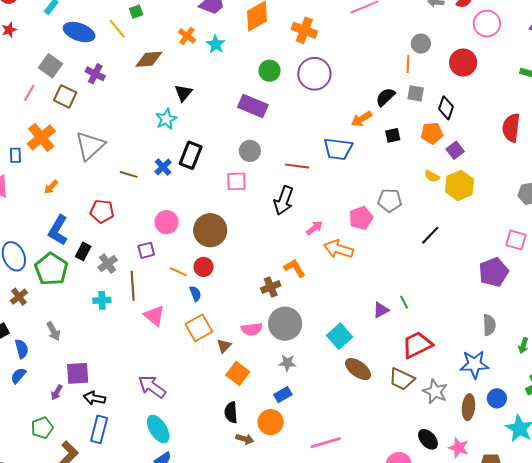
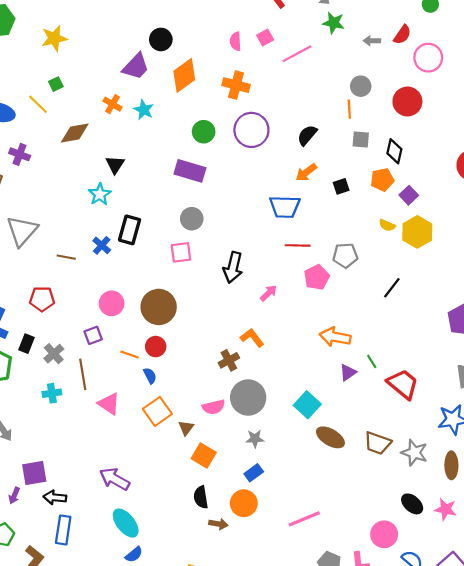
black semicircle: (385, 97) -> (307, 135), moved
red line: (297, 166) -> (298, 245), moved
orange arrow: (338, 249) -> (335, 337), moved
red trapezoid: (417, 345) -> (403, 384), moved, turned 72

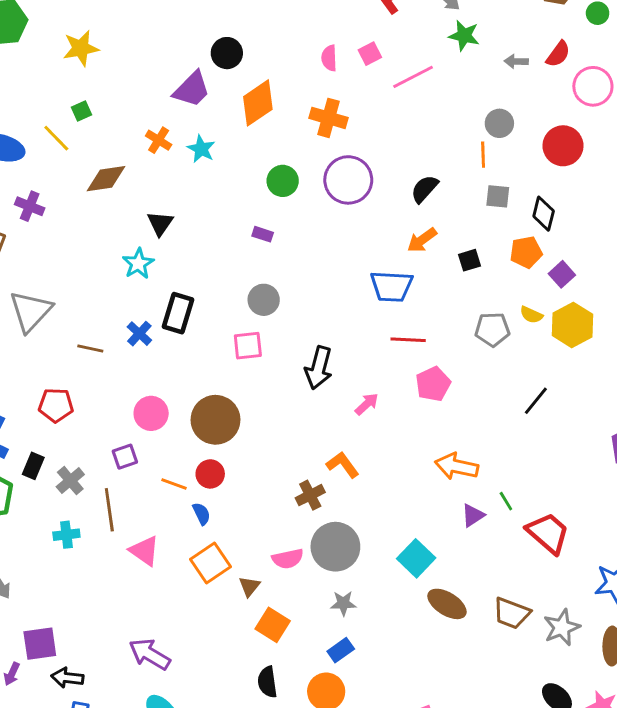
purple rectangle: (190, 171) -> (263, 234), size x0.5
gray pentagon: (345, 255) -> (492, 329), moved
gray star: (414, 453) -> (562, 627), turned 30

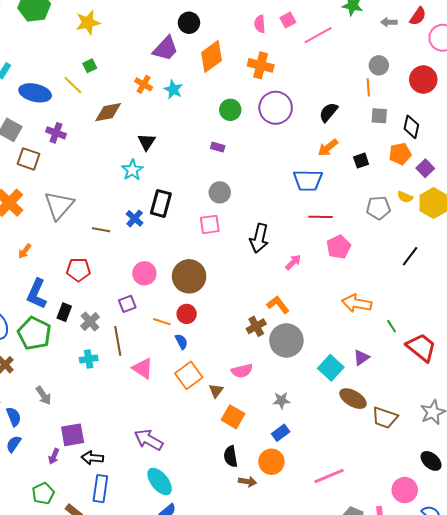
purple triangle: (473, 515) -> (361, 358), moved
gray circle: (335, 547) -> (286, 340), moved
brown trapezoid: (512, 613) -> (385, 418), moved

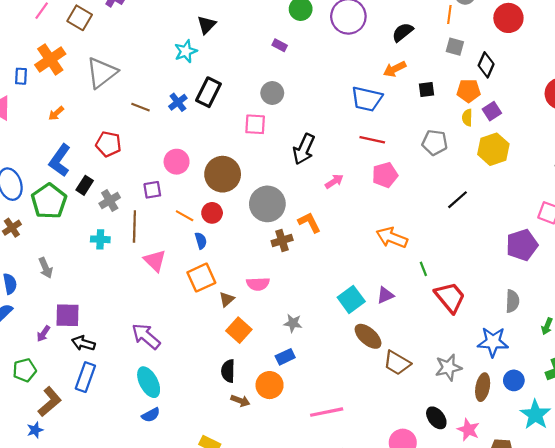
yellow semicircle: (405, 197) -> (467, 118), moved, turned 56
gray circle: (286, 340) -> (267, 204), moved

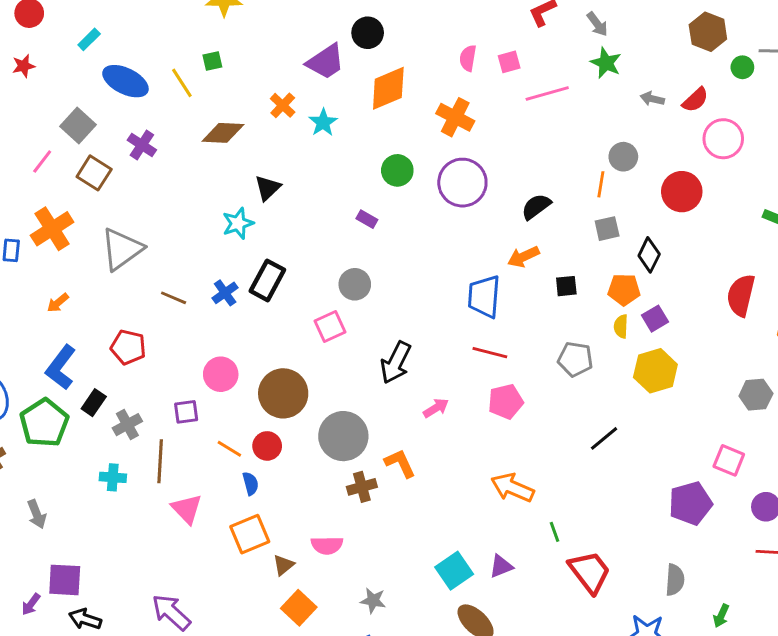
gray square: (455, 47) -> (607, 229), turned -30
blue trapezoid: (367, 99) -> (484, 296), turned 80
pink square: (255, 124) -> (330, 326), turned -30

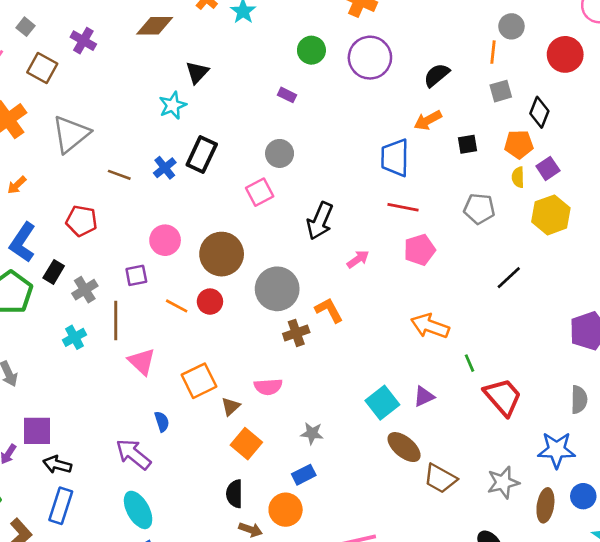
gray square: (78, 126) -> (26, 27), size x0.6
cyan cross: (113, 477) -> (75, 337), turned -30
blue semicircle: (251, 484) -> (162, 422), moved

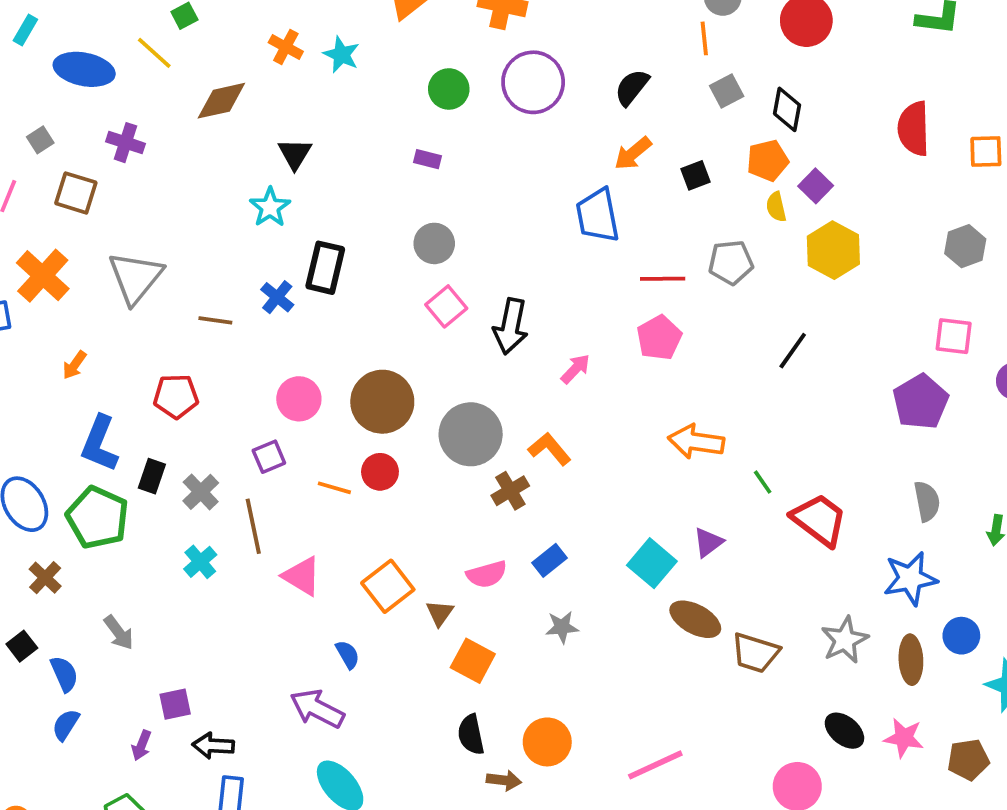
gray square: (26, 27) -> (40, 140), turned 30
pink square: (260, 192) -> (446, 306), moved
red line: (403, 207) -> (663, 279), moved
purple square: (37, 431) -> (175, 704), size x0.7
blue rectangle: (304, 475) -> (550, 560), moved

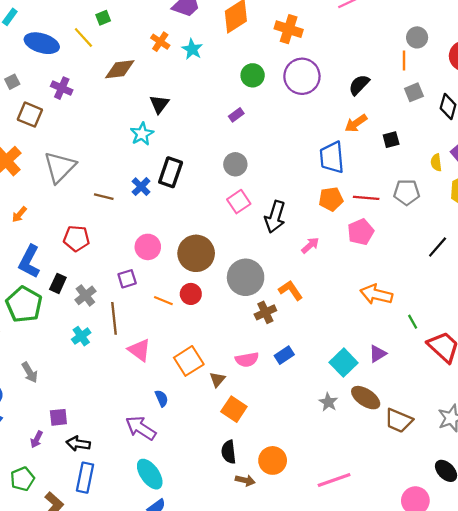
purple rectangle: (428, 159) -> (236, 115), turned -56
orange pentagon: (768, 160) -> (331, 199), moved
gray star: (562, 627) -> (328, 402), moved, turned 30

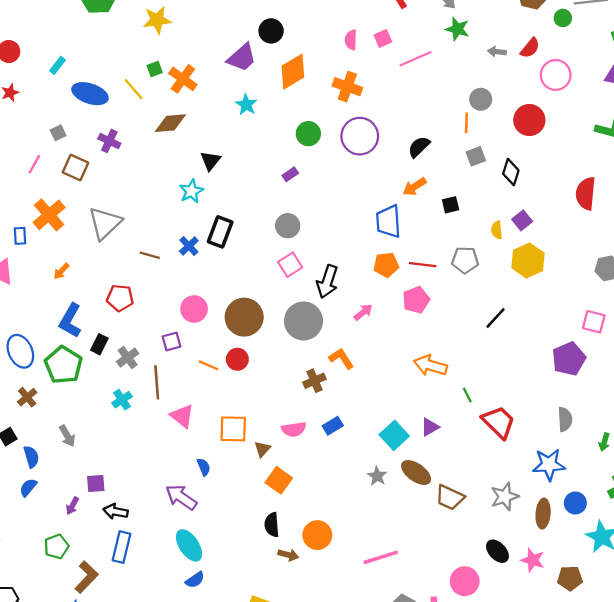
orange cross: (160, 42) -> (183, 79), moved, size x1.4
gray circle: (246, 277) -> (303, 321), moved
orange square: (189, 361) -> (233, 429), turned 32

